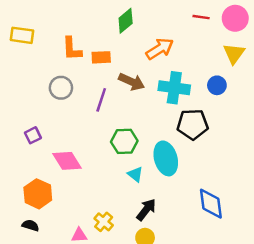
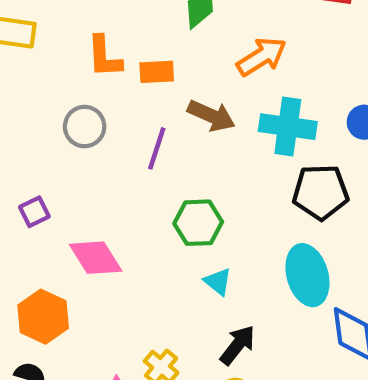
cyan ellipse: (166, 158) -> (307, 275), moved

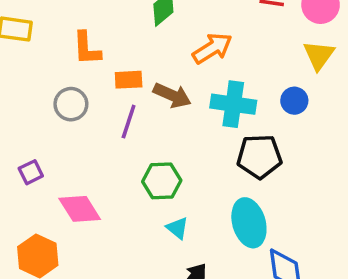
orange rectangle: (157, 72) -> (129, 80), moved

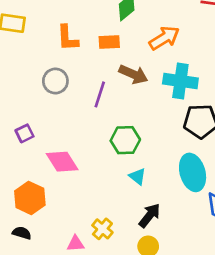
orange rectangle: (129, 80) -> (109, 42), moved

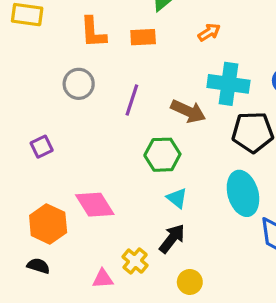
orange arrow: (164, 38) -> (209, 32), size x0.6
brown arrow: (133, 74) -> (188, 111), moved
pink diamond: (62, 162) -> (95, 205), moved
black arrow: (150, 215) -> (172, 238), moved

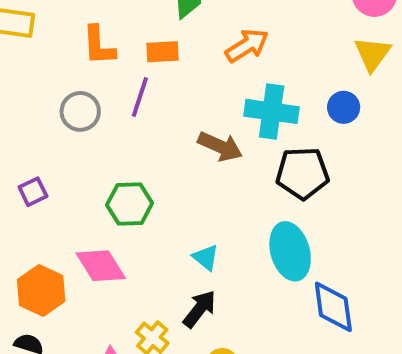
orange arrow: (209, 32) -> (247, 46), size x1.5
purple line: (132, 100) -> (140, 97), moved
green hexagon: (162, 155) -> (130, 204), moved

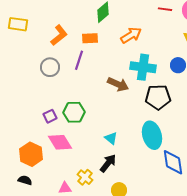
orange L-shape: (99, 46) -> (59, 35), turned -125
purple square: (33, 192) -> (50, 116), moved

